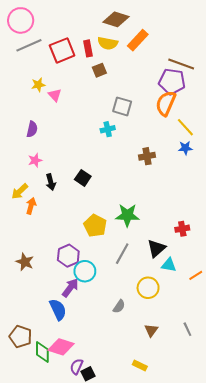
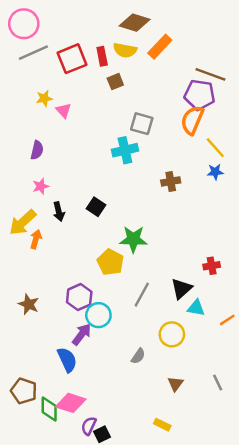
cyan cross: (108, 129) -> (125, 150), size x1.5
yellow arrow: (20, 191) -> (23, 222), size x1.4
green star: (127, 215) -> (133, 239), moved

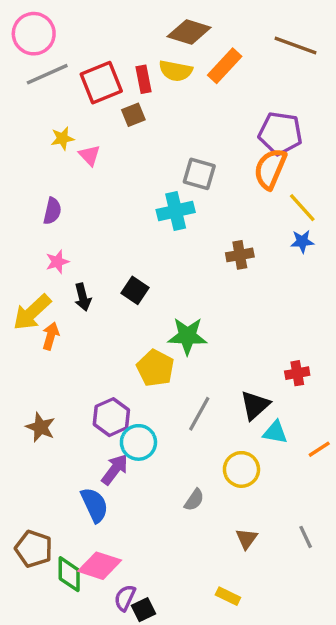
brown line: (210, 74) -> (296, 45), moved
brown square: (115, 82) -> (133, 115), moved

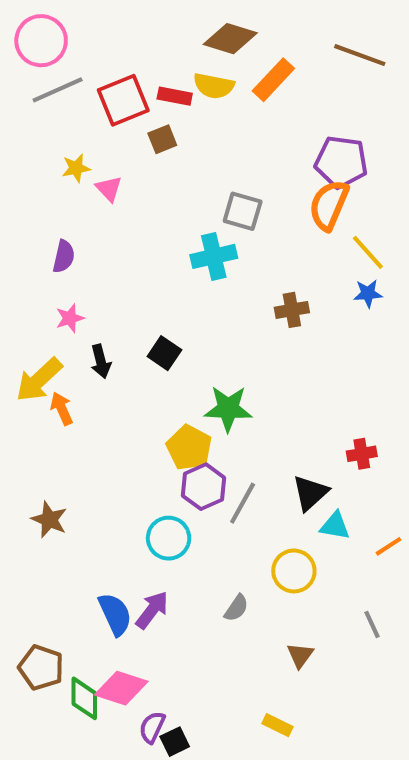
red rectangle: (144, 79) -> (175, 96), turned -68
orange arrow: (51, 336) -> (62, 409), turned -40
purple hexagon: (111, 417) -> (203, 487), moved
purple arrow: (115, 469) -> (152, 610), moved
gray line: (306, 537) -> (372, 624), moved

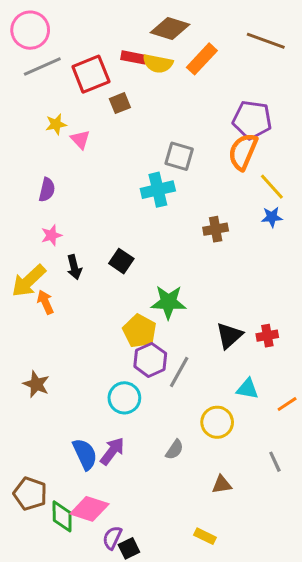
red rectangle: (175, 96) -> (134, 57), moved
black triangle: (310, 493) -> (229, 336), moved
brown triangle: (300, 655) -> (222, 485), turned 45

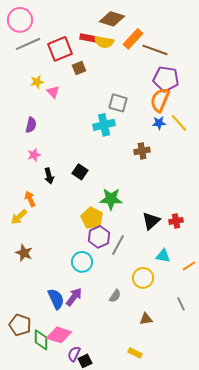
brown line: (266, 41) -> (155, 50), moved
blue star: (272, 217) -> (159, 123), moved
yellow arrow: (29, 281) -> (19, 217), moved, size x0.7

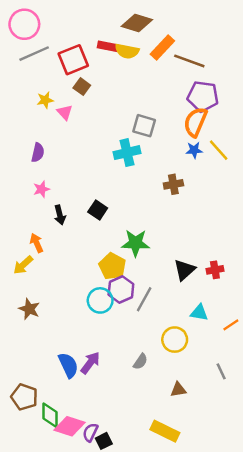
brown square: (79, 68) -> (82, 87), moved, turned -32
cyan circle: (82, 262) -> (100, 300), moved
pink diamond: (59, 335) -> (70, 426), moved
yellow rectangle: (135, 353) -> (165, 431), size x1.6

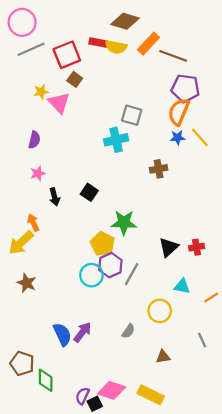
pink triangle: (65, 112) -> (59, 103), size x1.5
yellow arrow: (23, 265) -> (21, 243), size x1.4
pink diamond: (70, 426) -> (112, 390), moved

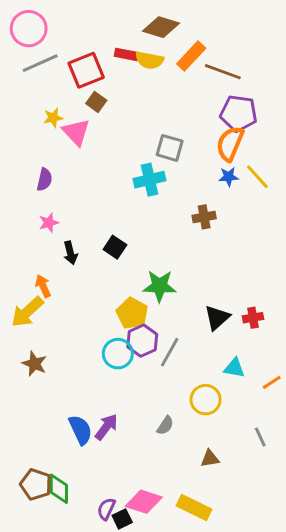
brown pentagon: (22, 363) -> (36, 484), moved

